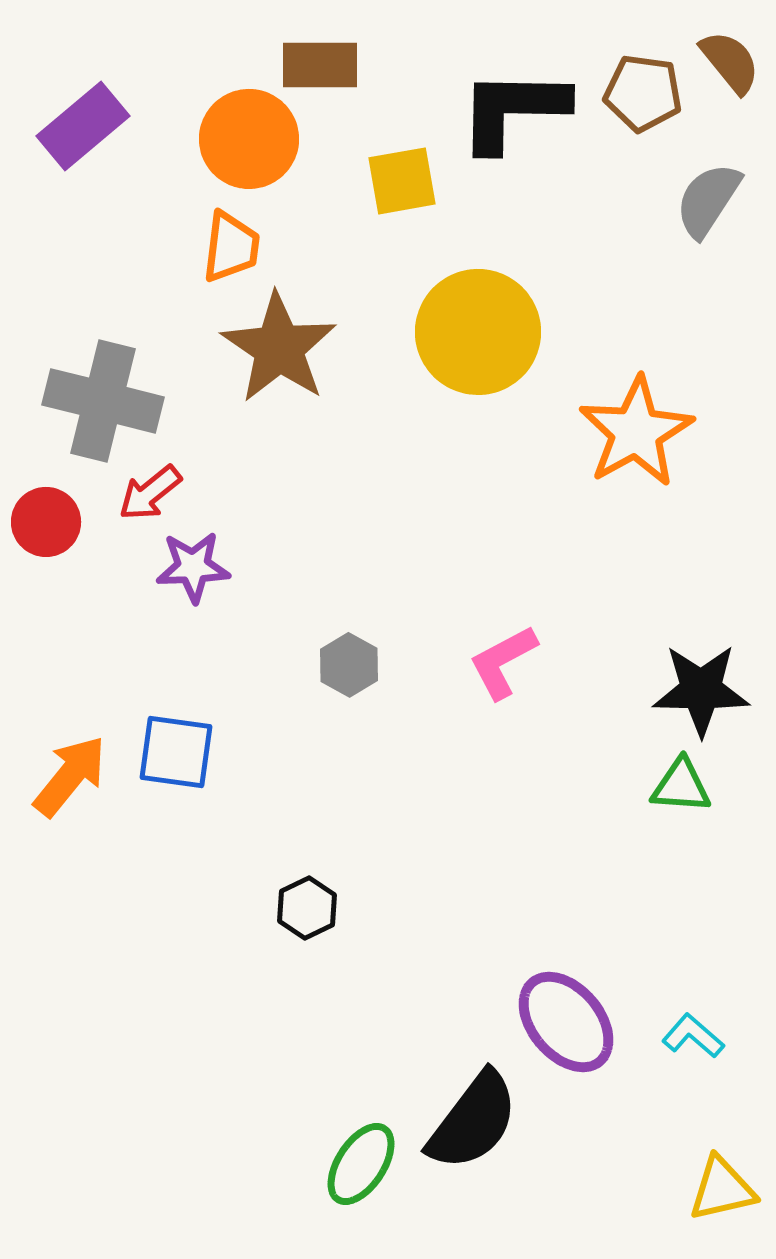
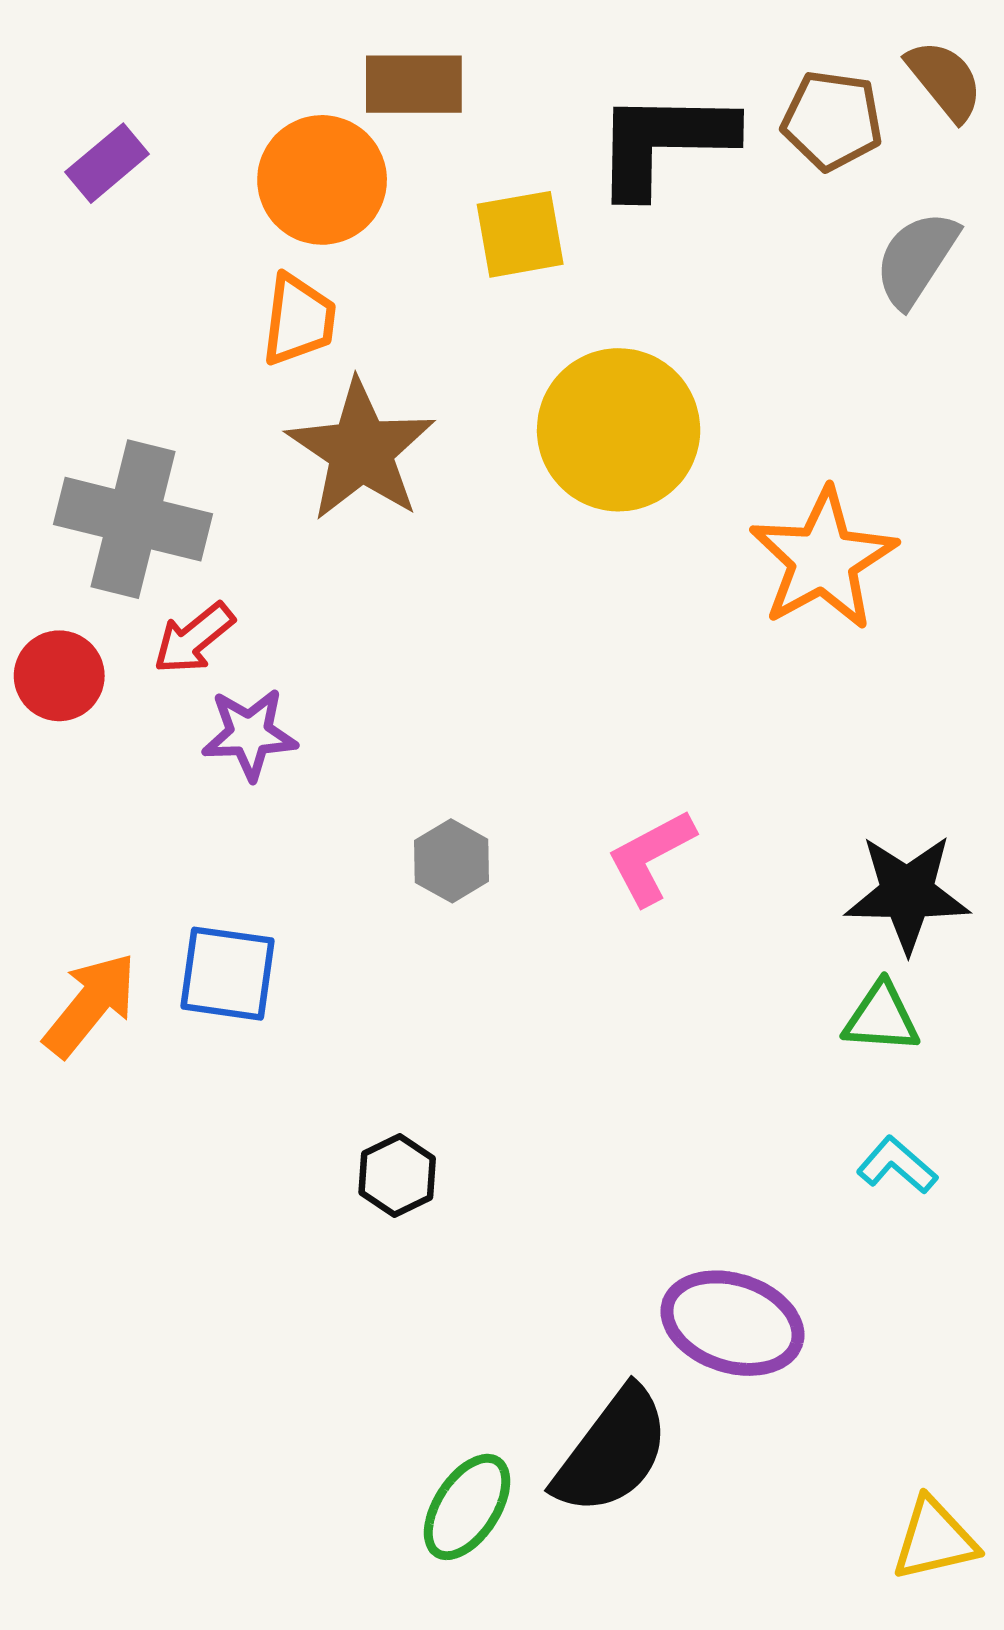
purple rectangle: (83, 126) -> (107, 163), size x0.7
purple ellipse: (566, 1022) -> (732, 1323), turned -32
cyan L-shape: (693, 1036) -> (897, 1165), moved

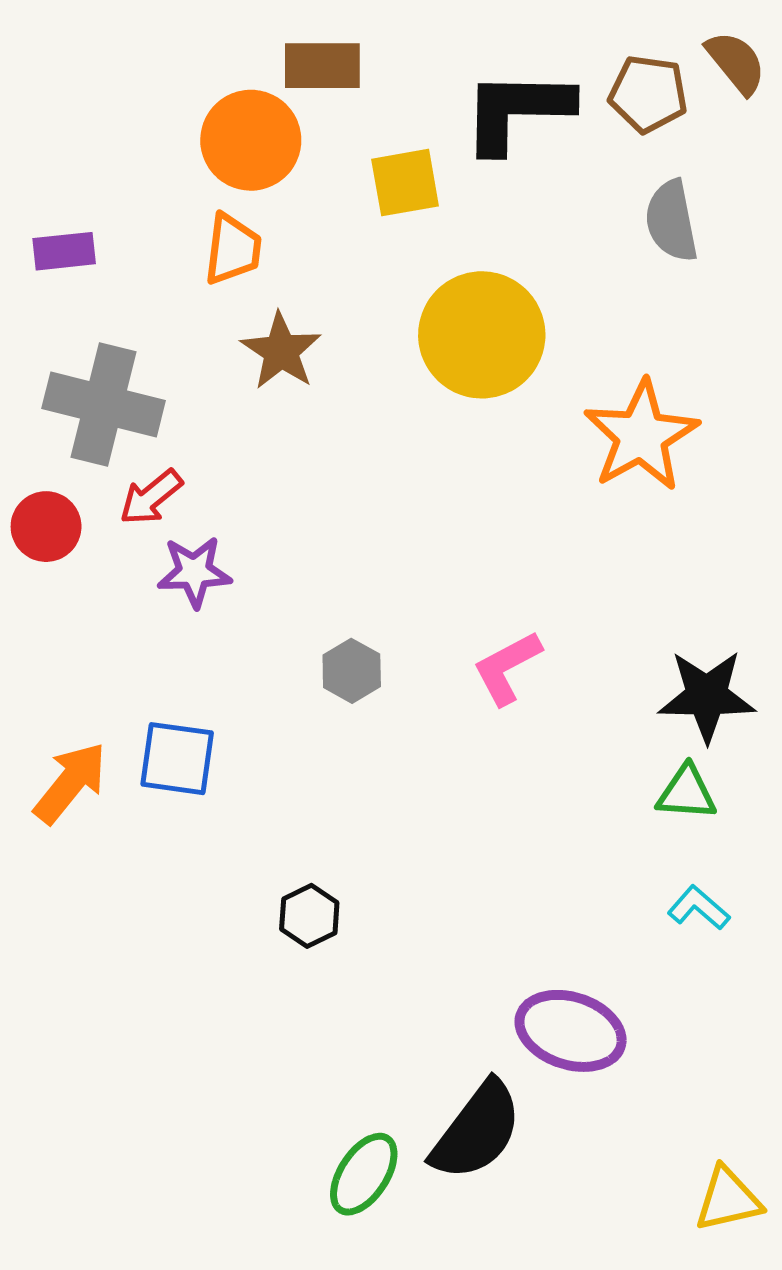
purple rectangle: (107, 163) -> (64, 251), moved, turned 34
gray semicircle: (916, 259) -> (671, 221), moved, turned -44
brown star: (361, 451) -> (281, 351), size x0.7

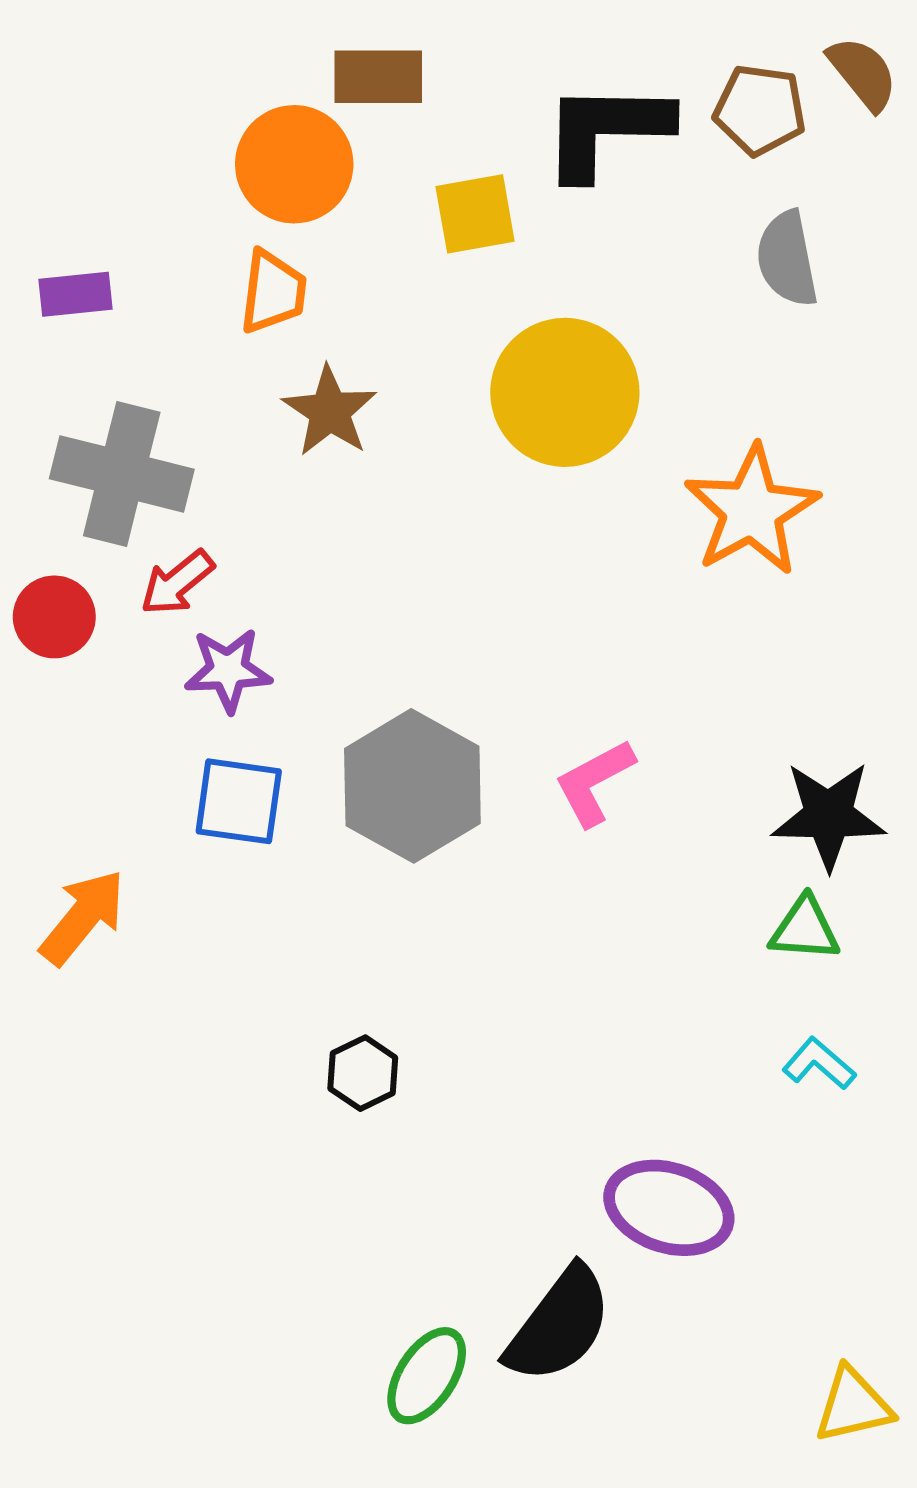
gray hexagon: (352, 671) -> (412, 786), size x2.0
blue square: (177, 759) -> (239, 801), moved

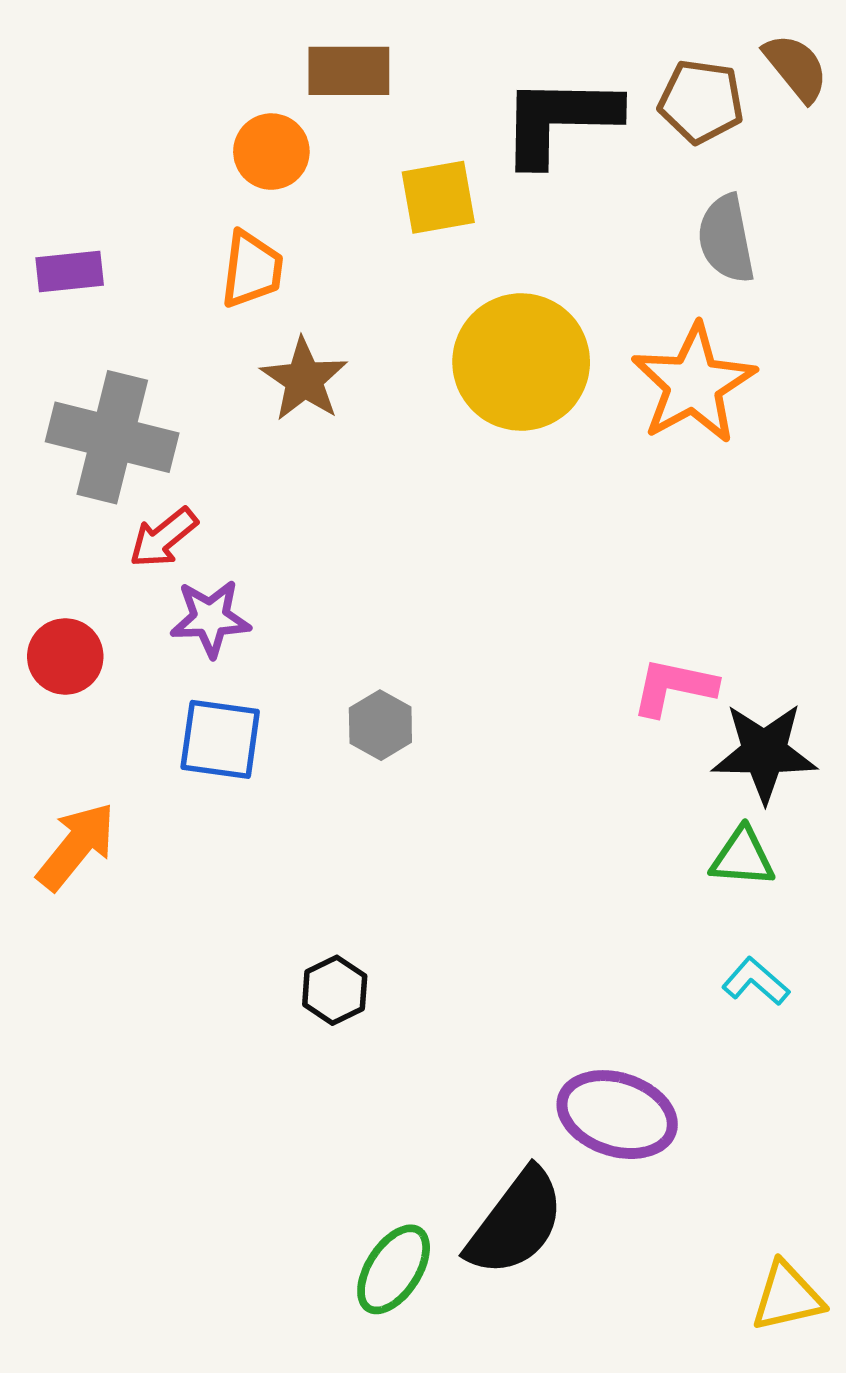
orange circle: (294, 164) -> (271, 152), size x0.7
orange star: (752, 511) -> (693, 384), moved
red circle: (54, 617) -> (65, 656), moved
pink L-shape: (594, 782) -> (674, 687), moved, turned 40
gray hexagon: (412, 786) -> (380, 725), size x0.5

